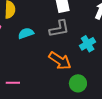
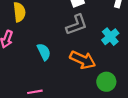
cyan semicircle: (26, 33) -> (44, 52), moved, turned 91

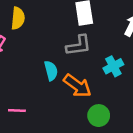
cyan semicircle: (44, 52) -> (51, 71), moved

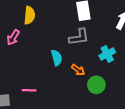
orange arrow: (77, 86) -> (78, 70), size x0.6
green circle: (99, 116) -> (96, 85), moved

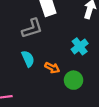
gray L-shape: (79, 37) -> (32, 28), moved

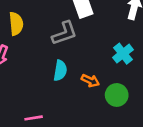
cyan semicircle: (28, 59) -> (60, 70), turned 35

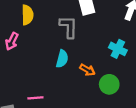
gray L-shape: (64, 33) -> (69, 27), turned -75
cyan cross: (123, 54) -> (118, 49), turned -30

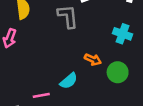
cyan semicircle: (62, 59) -> (69, 81), moved, turned 42

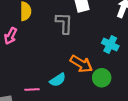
orange arrow: (93, 60) -> (81, 64), size x1.5

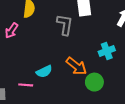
cyan cross: (110, 45) -> (107, 51), turned 35
cyan semicircle: (58, 80) -> (44, 71), moved

